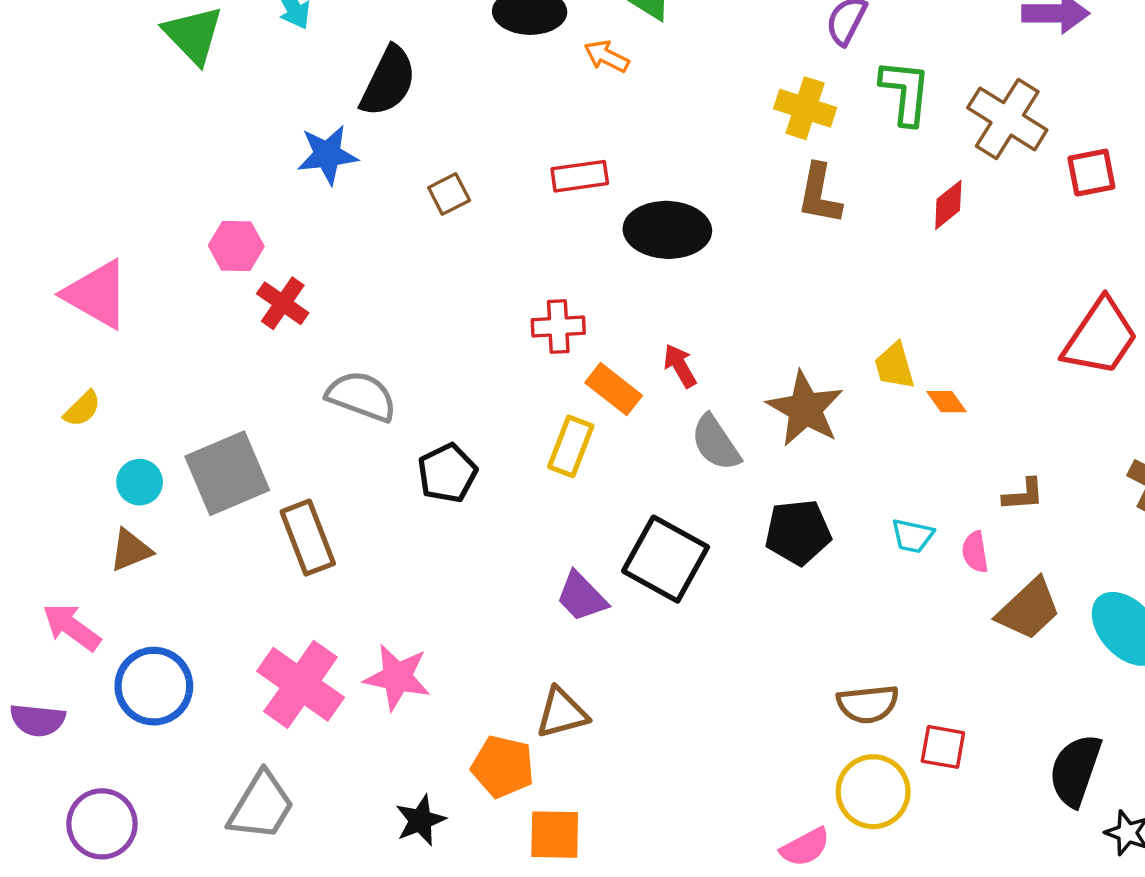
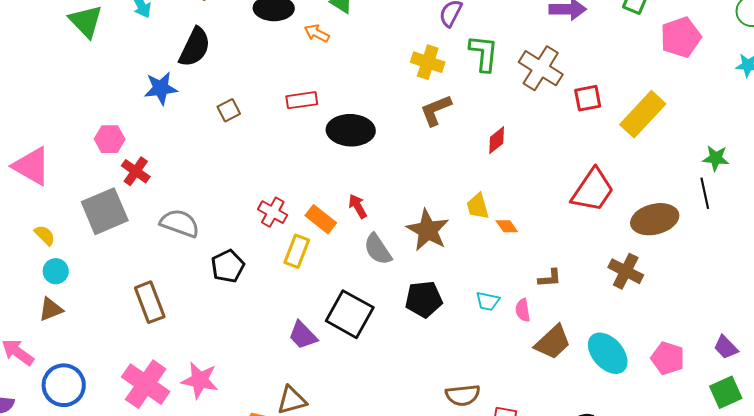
brown L-shape: (819, 194) -> (436, 110), turned 57
red diamond: (948, 205) -> (497, 140), moved
red cross: (558, 326) -> (273, 212), moved, turned 32
yellow semicircle: (82, 409) -> (45, 235), moved, turned -90
gray square: (227, 473) -> (105, 211), moved

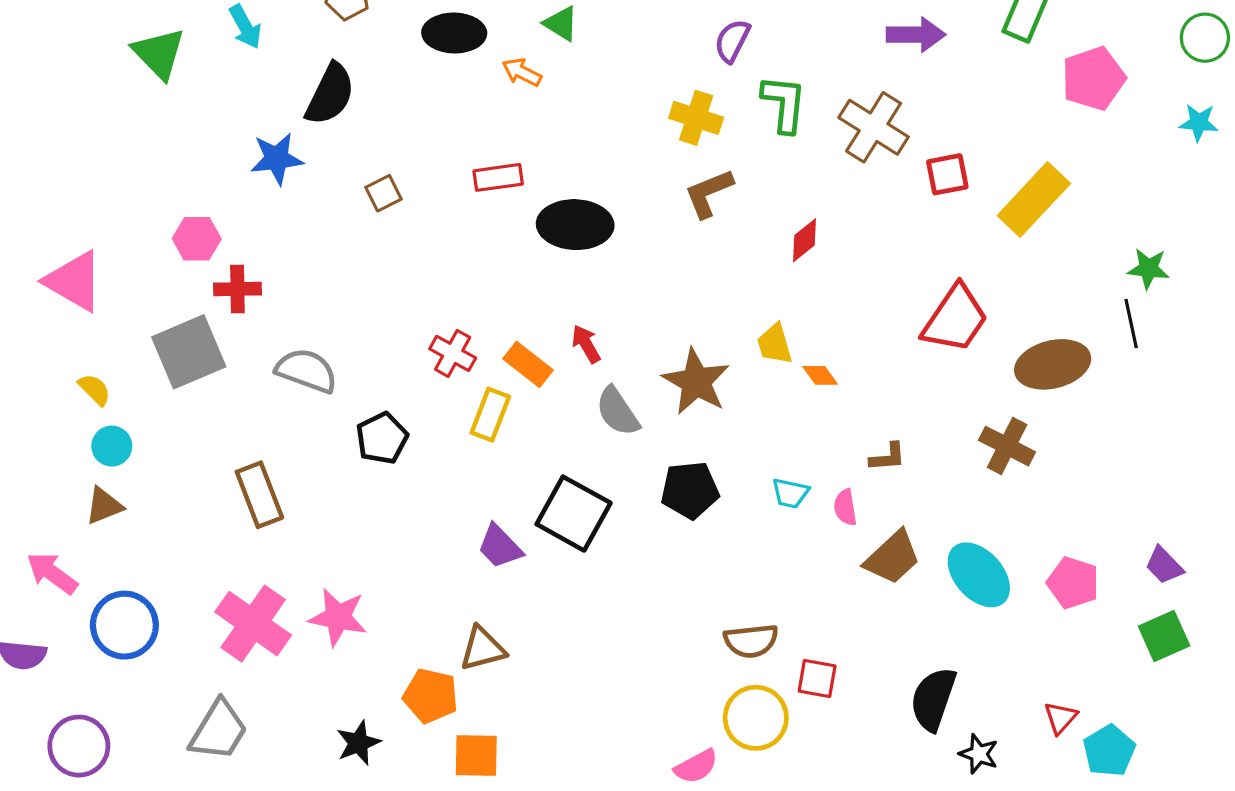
red cross: (136, 171) -> (237, 289), turned -36

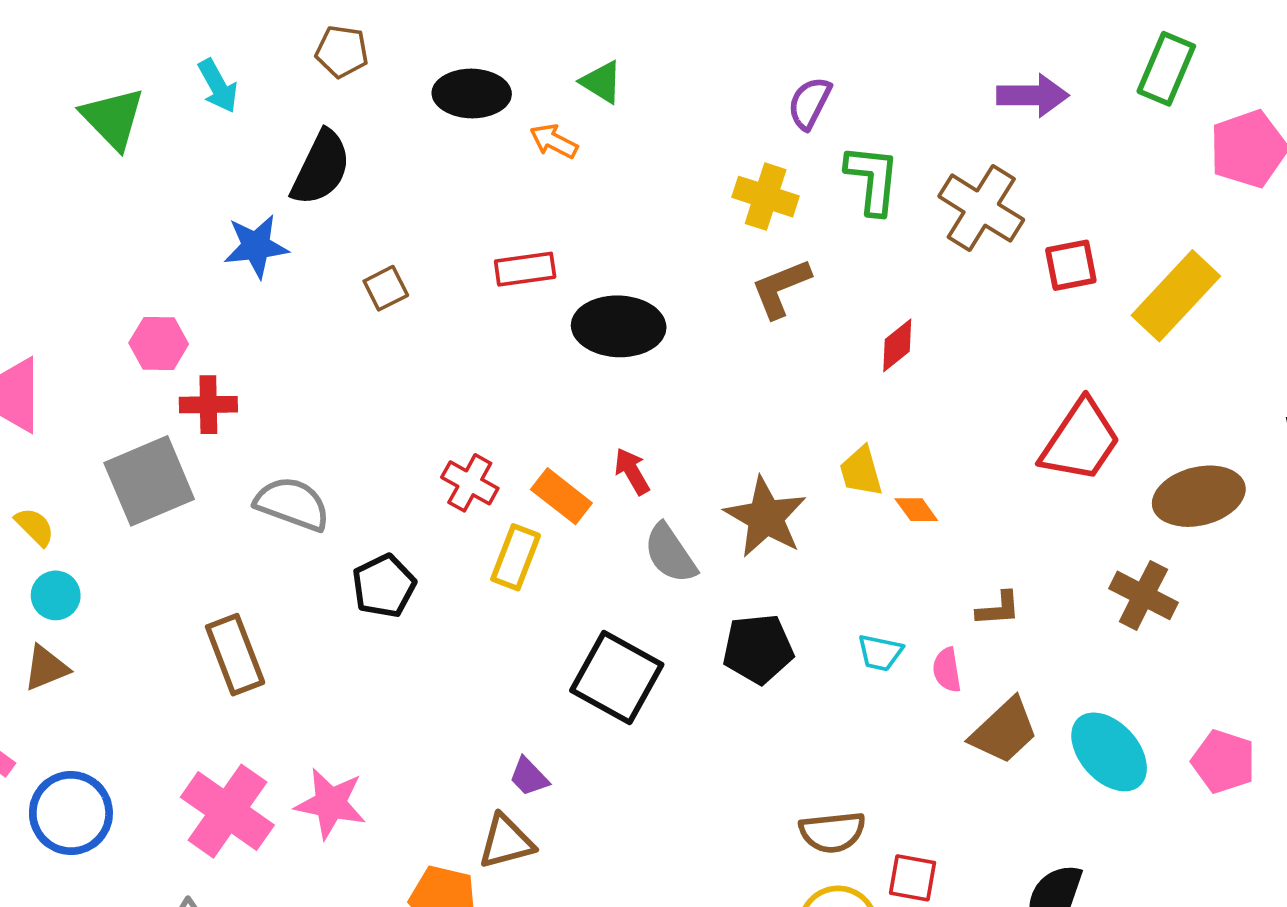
purple trapezoid: (500, 547) -> (529, 777), moved, size x0.7

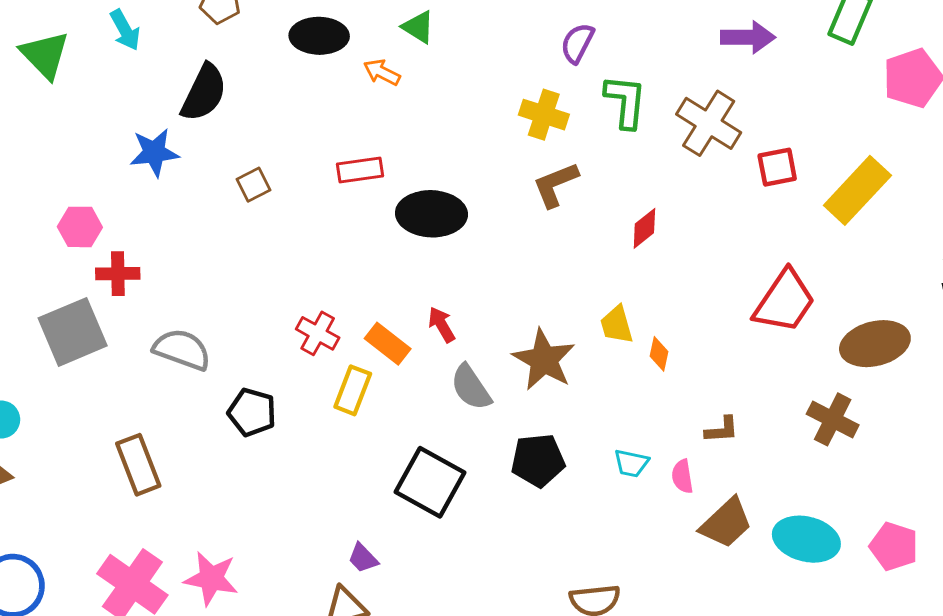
orange diamond: (916, 510) -> (659, 354), turned 48
black pentagon: (384, 586) -> (252, 412), turned -30
cyan ellipse: (1109, 752) -> (806, 539), turned -34

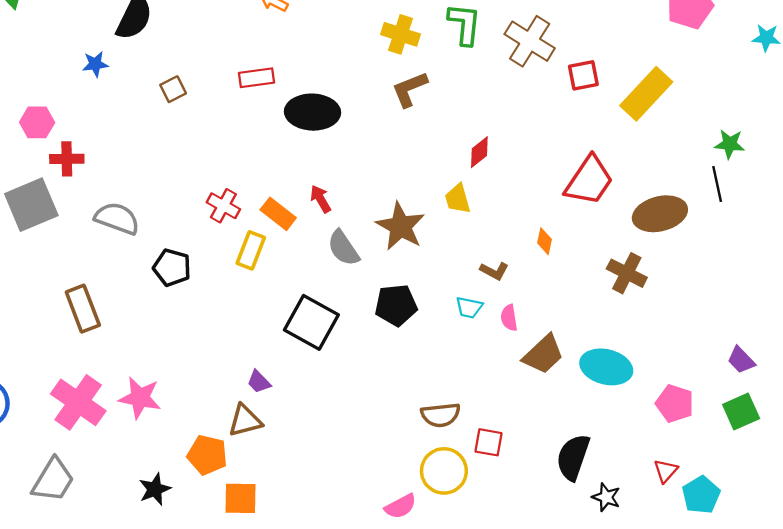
blue star: (154, 153) -> (95, 64), size x0.7
red diamond: (644, 228) -> (479, 152), moved
orange diamond: (659, 354) -> (545, 241), moved
brown L-shape: (722, 430) -> (494, 271), moved, turned 32
pink pentagon: (894, 546) -> (675, 403), moved

